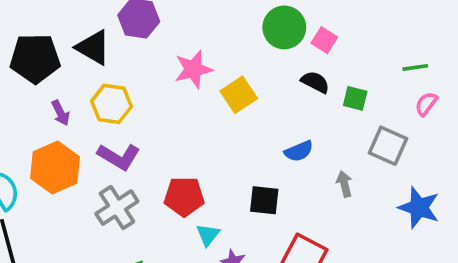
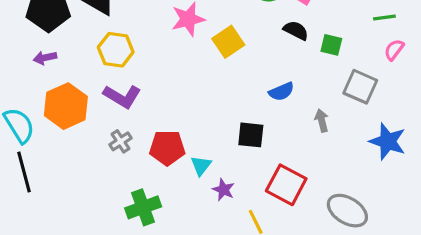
purple arrow: (61, 113) -> (45, 58), moved, turned 105
red pentagon: (184, 197) -> (167, 148), moved
gray cross: (117, 208) -> (121, 141), size x0.6

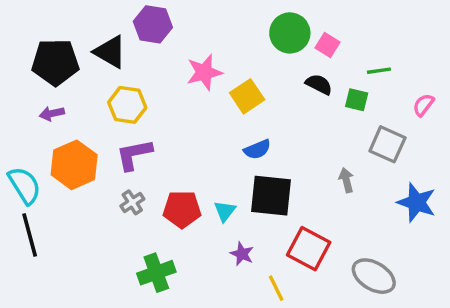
green line: (384, 18) -> (379, 71), moved
blue semicircle: (281, 92) -> (257, 149), moved
purple L-shape: (122, 96) -> (134, 155), turned 138
black square: (251, 135) -> (271, 196), size x1.5
cyan triangle: (201, 166) -> (225, 211), moved

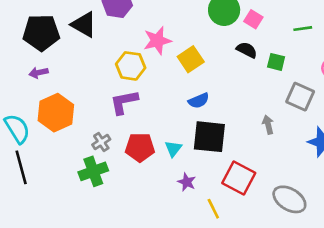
green line: (379, 71) -> (303, 29), moved
yellow hexagon: (127, 105) -> (131, 66), moved
purple L-shape: (134, 155) -> (124, 102), moved
green cross: (156, 273) -> (93, 171), moved

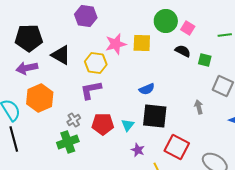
black triangle: (84, 25) -> (61, 55), moved
yellow square: (191, 59) -> (142, 43), moved, turned 36
purple arrow: (39, 73) -> (27, 68), size x1.5

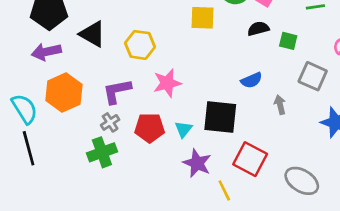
pink star: (116, 44) -> (167, 83), moved
black semicircle: (183, 51) -> (258, 29), turned -42
blue semicircle: (147, 89) -> (251, 80), moved
purple L-shape: (91, 90) -> (117, 91), moved
purple star: (138, 150) -> (197, 163), size x1.5

